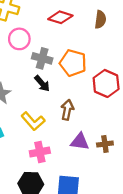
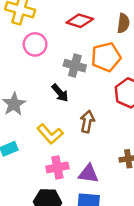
gray cross: (42, 58) -> (75, 66), moved
orange pentagon: (73, 63) -> (106, 57), moved, turned -30
purple triangle: (80, 142) -> (89, 174), moved

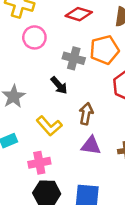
pink cross: (57, 167) -> (39, 163), moved
purple triangle: (89, 174) -> (91, 146), moved

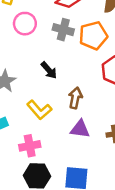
gray cross: (74, 58) -> (63, 30), moved

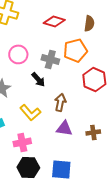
pink circle: (25, 24) -> (18, 54), moved
gray cross: (63, 30) -> (50, 59), moved

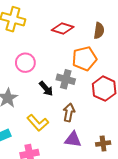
gray cross: (50, 59) -> (66, 79), moved

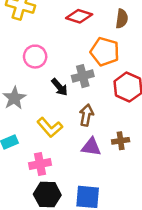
orange pentagon: (84, 59) -> (105, 52), turned 30
gray cross: (66, 79) -> (83, 76), turned -30
brown cross: (103, 144) -> (121, 141), moved

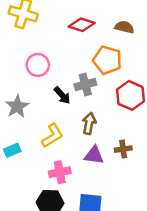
brown semicircle: (122, 19) -> (124, 27), turned -84
yellow L-shape: (50, 127) -> (52, 136), turned -80
pink cross: (40, 164) -> (60, 172), moved

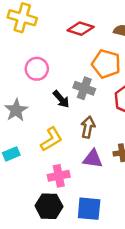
gray cross: (85, 84) -> (84, 88), turned 35

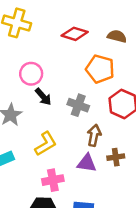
gray cross: (84, 88) -> (78, 105), moved
black arrow: (61, 99) -> (43, 97), moved
brown arrow: (88, 127) -> (94, 135), moved

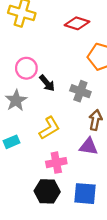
pink circle: (31, 74) -> (26, 68), moved

